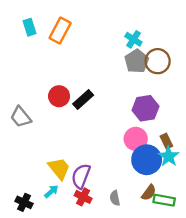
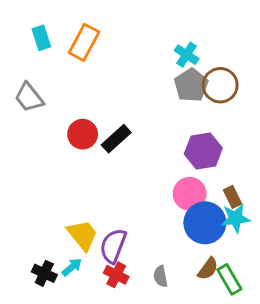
gray trapezoid: (21, 117) -> (29, 97), moved
cyan star: (169, 156) -> (235, 218), turned 30
green rectangle: (164, 200) -> (229, 279), turned 50
black cross: (24, 202) -> (44, 273), moved

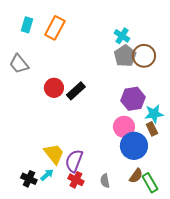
cyan rectangle: (41, 38) -> (27, 25), turned 35
cyan star: (235, 218) -> (154, 114), moved

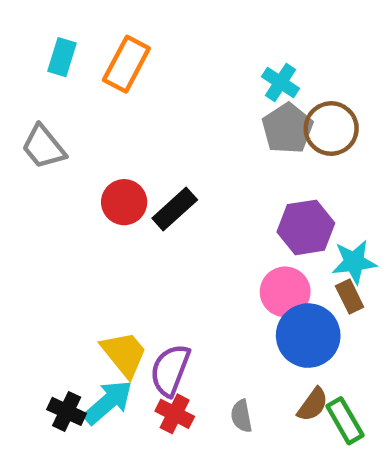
cyan arrow: (47, 175) -> (108, 402), size x1.6

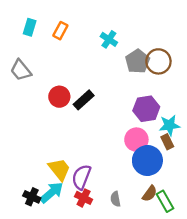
orange rectangle: (126, 64) -> (60, 31), size x0.7
cyan cross: (281, 83) -> (109, 39), moved

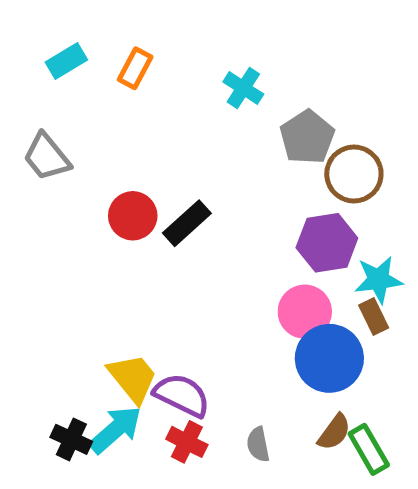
cyan rectangle: (30, 27) -> (66, 61), turned 42
brown circle: (158, 61) -> (354, 174), moved
purple semicircle: (81, 177) -> (182, 395), turned 95

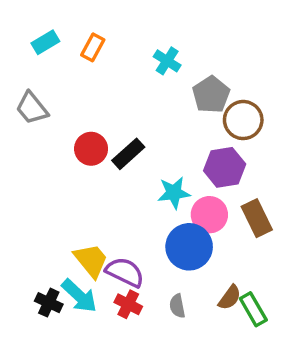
cyan star: (379, 280) -> (174, 193), moved
brown rectangle: (374, 317) -> (257, 218), size x1.5
blue circle: (329, 358) -> (189, 247), moved
cyan arrow: (116, 430) -> (79, 296), turned 84

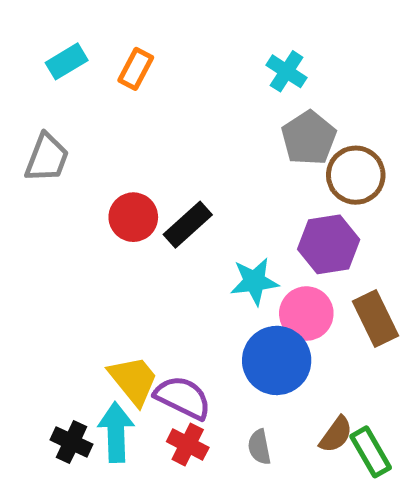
cyan cross: (167, 61) -> (287, 71), moved
gray trapezoid: (32, 108) -> (47, 158), turned -120
cyan arrow: (79, 296) -> (116, 432), turned -135

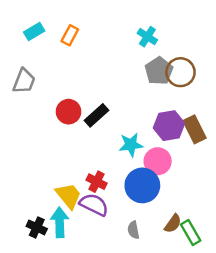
brown circle: (356, 175) -> (180, 72), moved
brown rectangle: (376, 318) -> (194, 129), moved
red cross: (188, 444) -> (97, 182), moved

